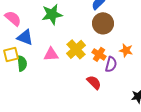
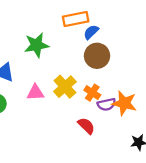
orange star: (126, 50) -> (124, 103), moved, size x1.5
purple semicircle: (111, 64) -> (107, 104), turned 63

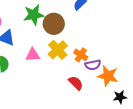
brown circle: (97, 56) -> (54, 24), moved
orange star: (124, 103) -> (108, 76), moved

